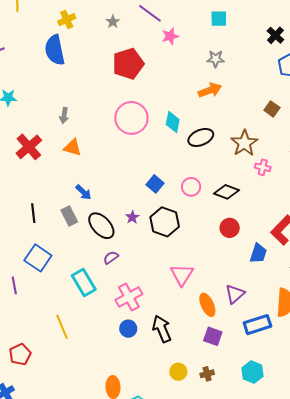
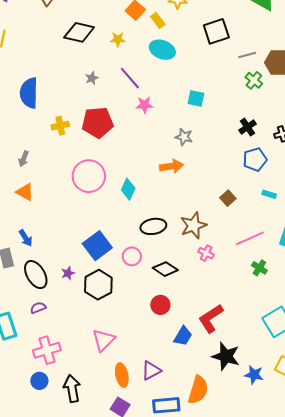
yellow cross: (67, 20) -> (60, 126), moved
black ellipse: (201, 137) -> (153, 226), moved
blue square: (155, 184) -> (97, 246), size x1.6

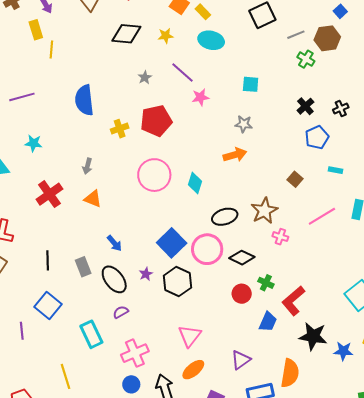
blue arrow: (26, 238) -> (114, 243), moved
pink circle: (132, 256) -> (207, 249), size x1.6
green cross: (259, 268) -> (266, 283), moved
orange ellipse: (122, 375) -> (193, 370), moved, turned 70

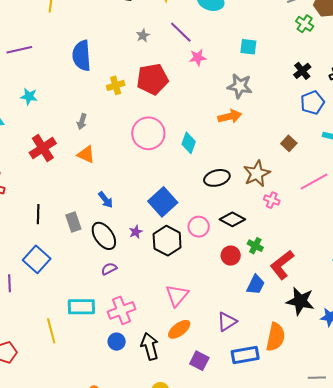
gray star: (244, 124) -> (240, 86), size x1.4
pink circle: (207, 249) -> (199, 227), moved, size x0.7
cyan rectangle: (91, 334) -> (81, 307), moved, turned -68

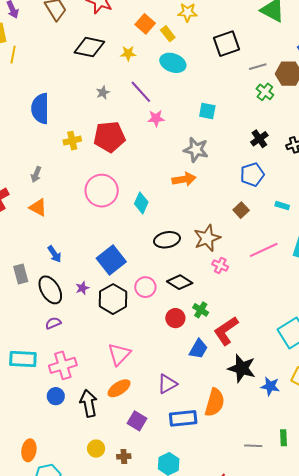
blue pentagon: (312, 103) -> (252, 175), moved

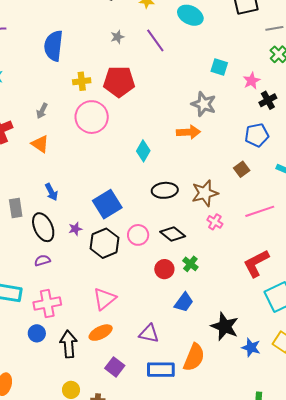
pink star: (156, 118) -> (252, 81), moved, turned -30
pink circle: (102, 191) -> (92, 117), moved
red L-shape: (226, 331) -> (256, 263), moved
purple triangle: (167, 384) -> (149, 334), turned 35

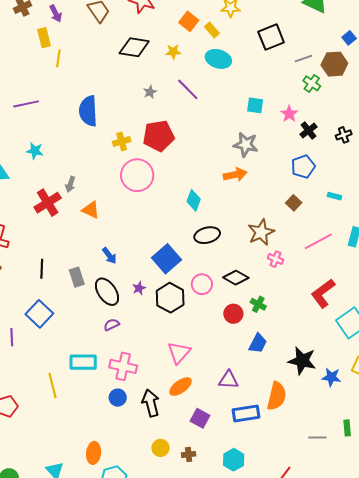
gray arrow: (42, 111) -> (70, 184), moved
black ellipse: (165, 190) -> (207, 235), moved
pink cross: (47, 304) -> (123, 366), turned 32

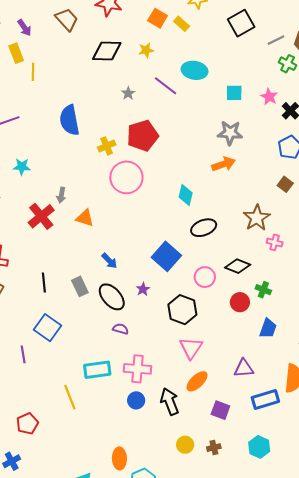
cyan ellipse: (218, 59) -> (195, 70), moved
black hexagon: (170, 298) -> (182, 310), moved
purple semicircle: (112, 325) -> (121, 329), turned 49

